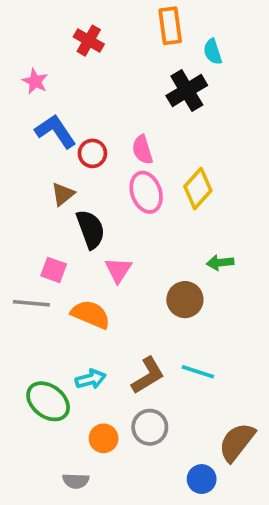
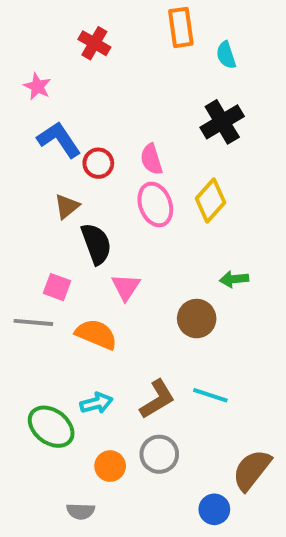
black cross: (187, 91) -> (222, 122), moved

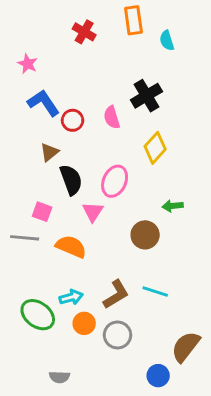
red cross: (94, 43) -> (84, 32), moved
black cross: (222, 122) -> (147, 96), moved
pink ellipse: (155, 204) -> (115, 181), moved, turned 44
orange circle: (110, 466) -> (84, 323), moved

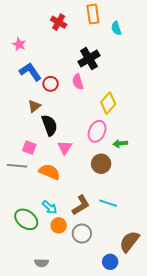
black cross: (147, 96) -> (89, 59), moved
pink ellipse: (115, 181) -> (97, 131), moved
cyan arrow: (71, 297) -> (50, 207), turned 56

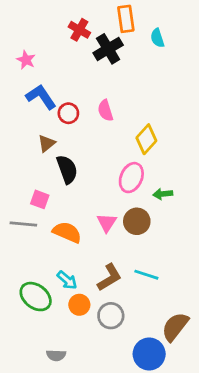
black cross: (89, 59) -> (108, 49), moved
pink triangle: (65, 148) -> (107, 223), moved
blue circle: (110, 262) -> (149, 354), size x1.5

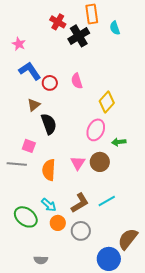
orange semicircle: (67, 232) -> (49, 170), turned -110
cyan line: (146, 275) -> (107, 201), turned -48

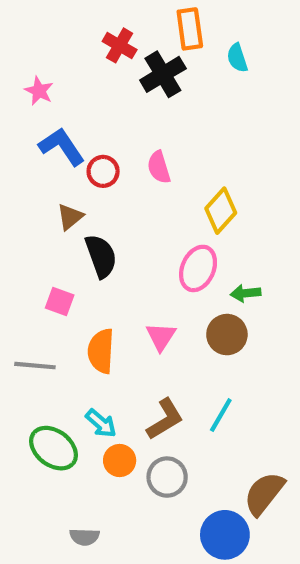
brown circle: (100, 162) -> (227, 335), moved
gray line: (17, 164) -> (35, 366), moved
cyan line: (107, 201) -> (221, 415), turned -30

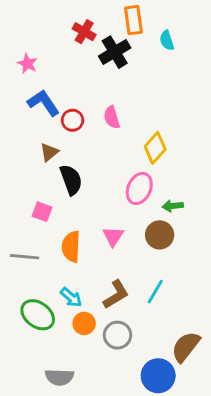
gray semicircle: (84, 537) -> (59, 377), size x1.4

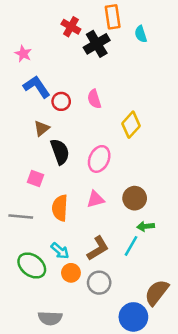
pink ellipse: (139, 188) -> (99, 159), moved
green arrow: (173, 206) -> (146, 226), moved
pink triangle: (113, 236) -> (95, 199), turned 42

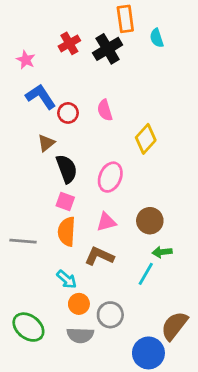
red cross: (71, 27) -> (69, 43), moved, turned 30
pink square: (35, 179) -> (65, 202), moved
brown L-shape: (98, 248) -> (99, 256), moved, turned -125
green ellipse: (32, 265) -> (28, 327), moved
gray semicircle: (50, 318) -> (80, 335), moved

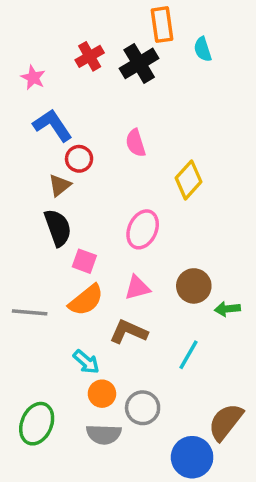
red circle: (68, 113) -> (79, 159), moved
black semicircle: (67, 169) -> (58, 228), moved
orange semicircle: (67, 232) -> (86, 300), turned -132
green arrow: (162, 252) -> (227, 309), moved
green ellipse: (28, 327) -> (37, 424), turned 76

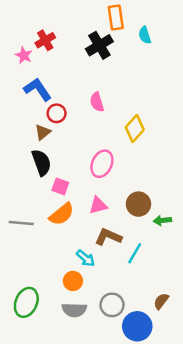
red cross: (90, 56) -> (45, 40), moved
brown L-shape: (128, 332) -> (108, 237), moved
cyan arrow: (86, 362) -> (86, 258), moved
gray circle: (143, 408) -> (112, 305), moved
brown semicircle: (226, 422) -> (161, 301), size x0.6

